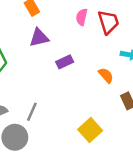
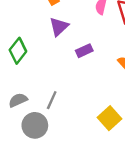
purple triangle: (39, 38) -> (59, 27), turned -30

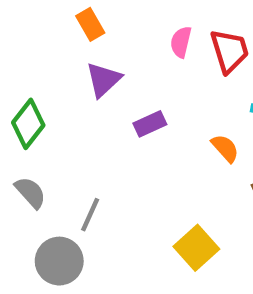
gray semicircle: (18, 100) -> (30, 192), moved, turned 72

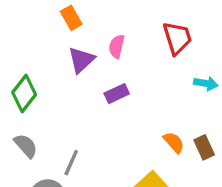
pink semicircle: (181, 42) -> (117, 46), moved
orange semicircle: (225, 148) -> (174, 142), moved

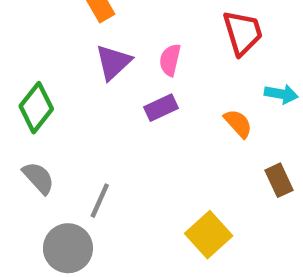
pink semicircle: (117, 46) -> (170, 60), moved
orange semicircle: (174, 142) -> (238, 123), moved

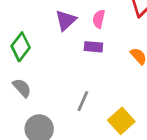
purple rectangle: (161, 108) -> (93, 47), turned 30
gray line: (100, 201) -> (83, 101), moved

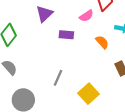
pink semicircle: (99, 19) -> (86, 16), moved, turned -136

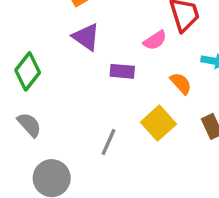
purple triangle: (44, 14) -> (86, 37), turned -42
yellow square: (88, 94) -> (158, 123), moved

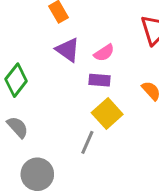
pink semicircle: (155, 40) -> (104, 53), moved
yellow square: (158, 123) -> (107, 114), moved

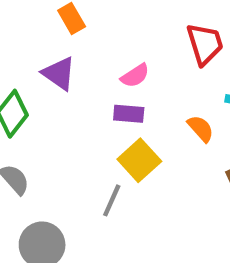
purple triangle: (68, 50) -> (59, 74), moved

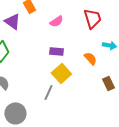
purple triangle: (59, 74) -> (12, 21), moved
pink semicircle: (135, 76) -> (56, 21), moved

